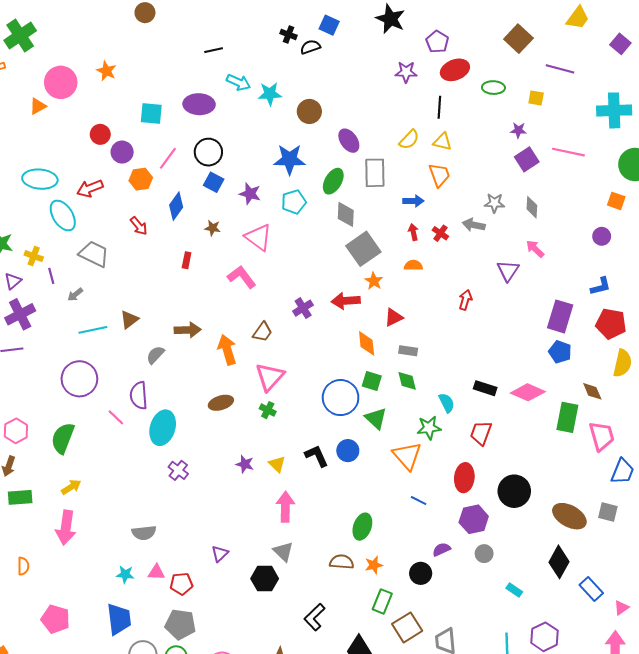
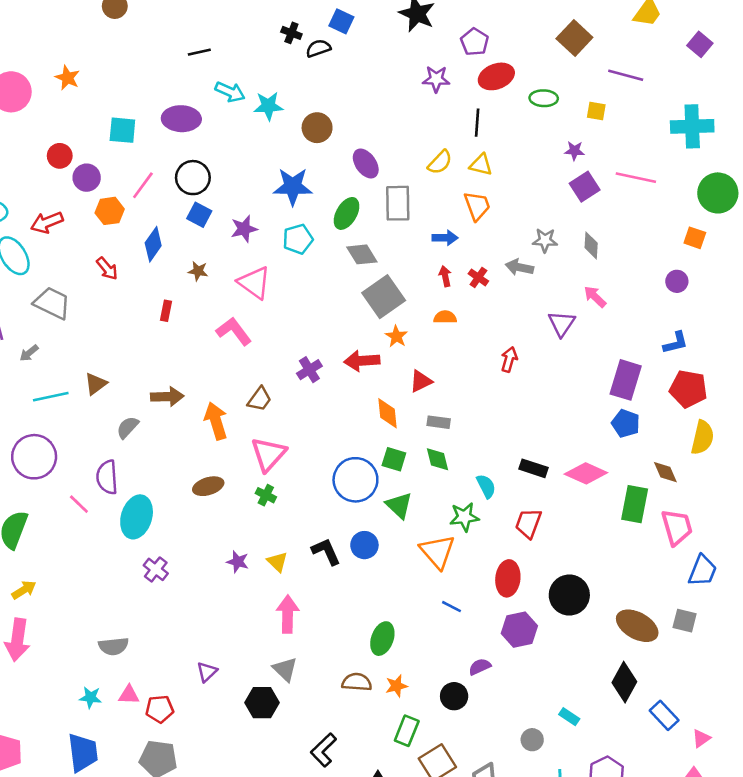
purple star: (250, 194) -> (244, 229), turned -30
gray diamond: (346, 214) -> (362, 254), turned -35
gray circle: (484, 554) -> (532, 740), moved

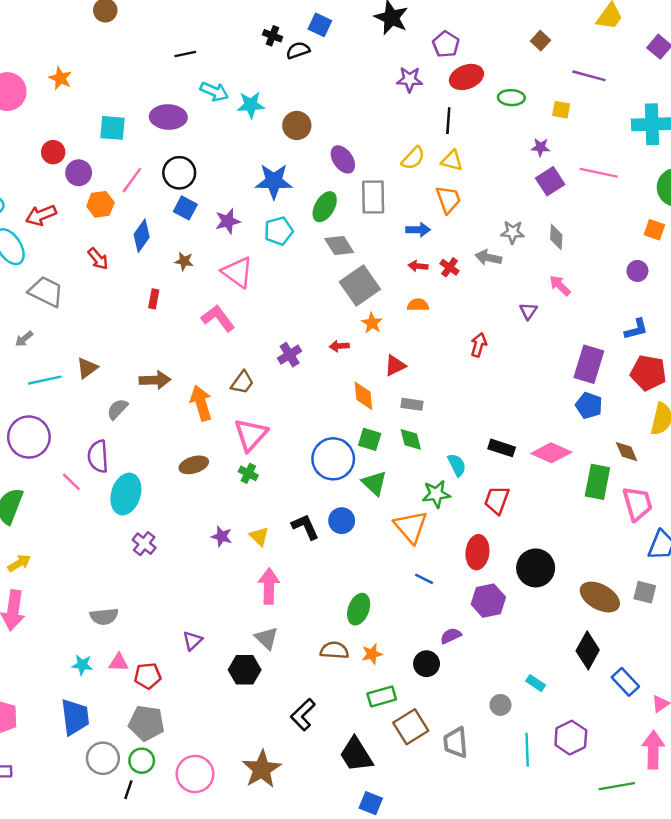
brown square: (574, 38) -> (540, 41), size x0.6
red arrow: (445, 276) -> (418, 266), turned -72
purple triangle: (562, 324) -> (528, 311), size x0.7
red arrow: (362, 361) -> (339, 346), size x0.6
green rectangle: (407, 731) -> (382, 696), turned 52

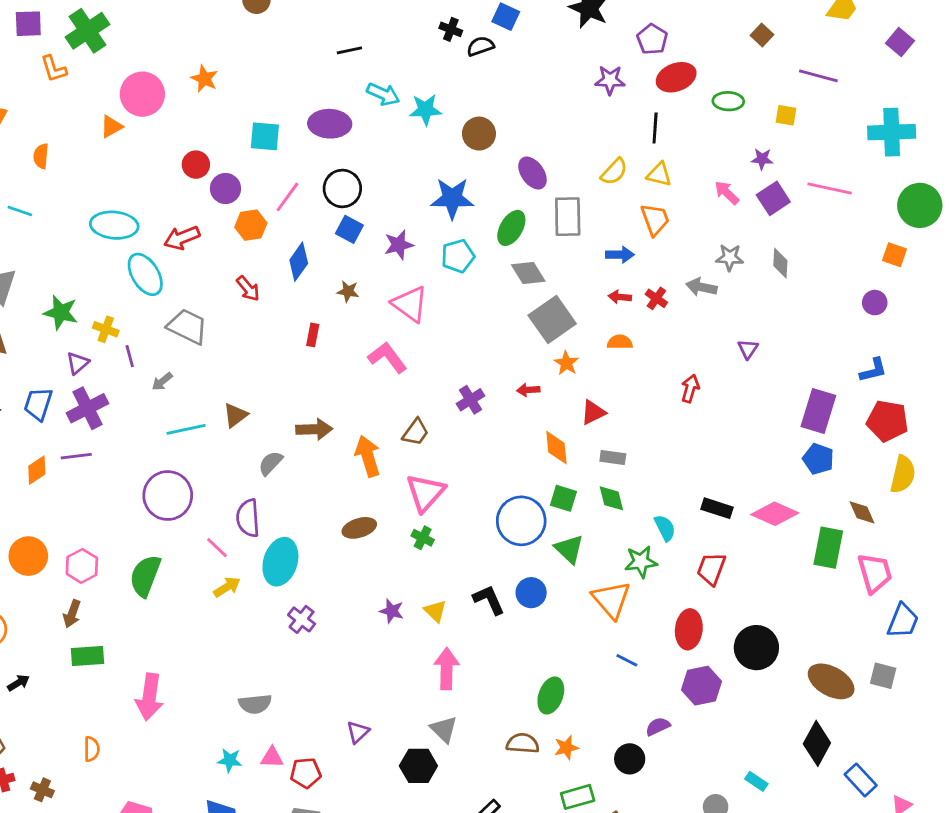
pink arrow: (560, 285) -> (727, 193), moved
yellow arrow: (19, 563) -> (227, 587), moved

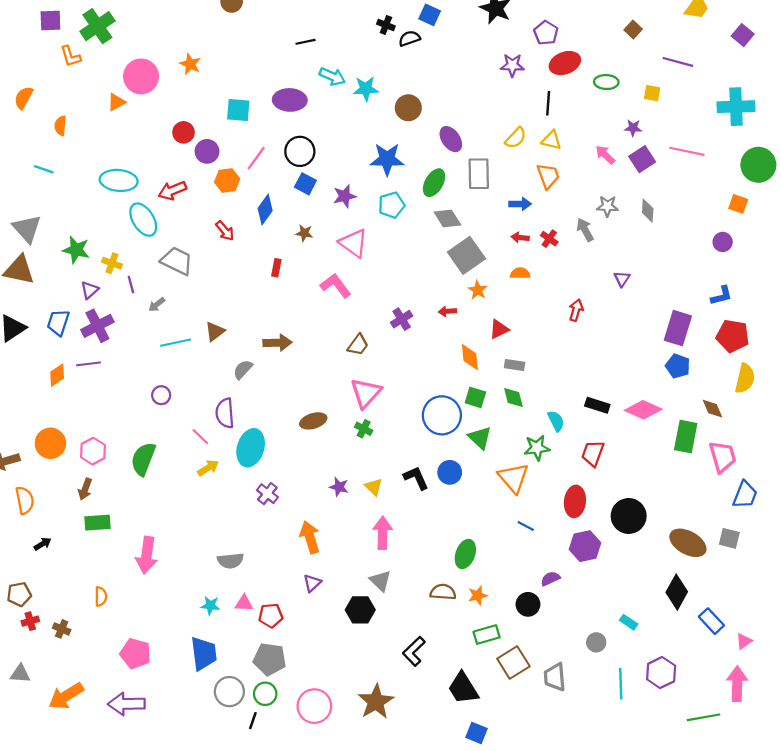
gray arrow: (701, 287) -> (585, 230), turned 50
orange arrow: (368, 456) -> (310, 537), moved
purple circle: (168, 496) -> (161, 395), size x0.5

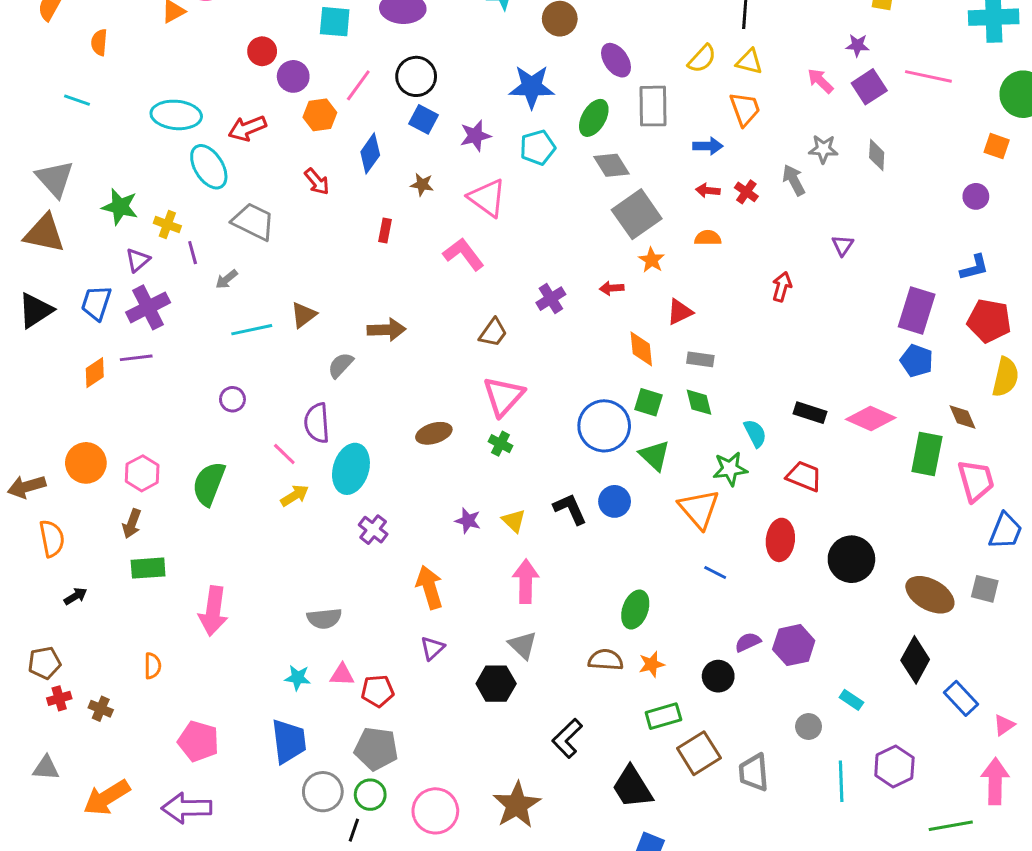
red trapezoid: (593, 453) -> (804, 476), turned 92
purple hexagon: (585, 546) -> (794, 645), moved

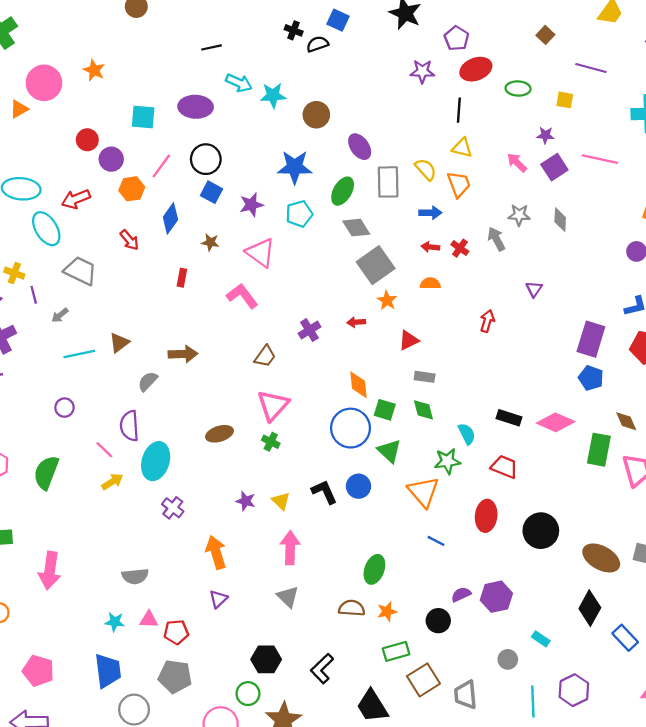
yellow semicircle: (702, 59) -> (426, 169), moved, turned -85
orange diamond: (641, 349) -> (358, 385), moved
black hexagon: (496, 684) -> (266, 659), moved
green circle: (370, 795) -> (248, 694), moved

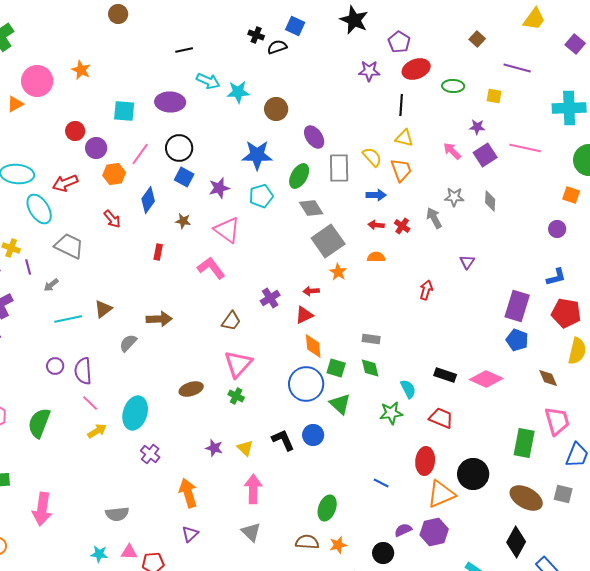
red triangle: (409, 340) -> (304, 315), moved
purple semicircle: (129, 426) -> (83, 371), moved
green rectangle: (599, 450) -> (524, 443), moved
orange triangle: (423, 492) -> (441, 494), moved, turned 48

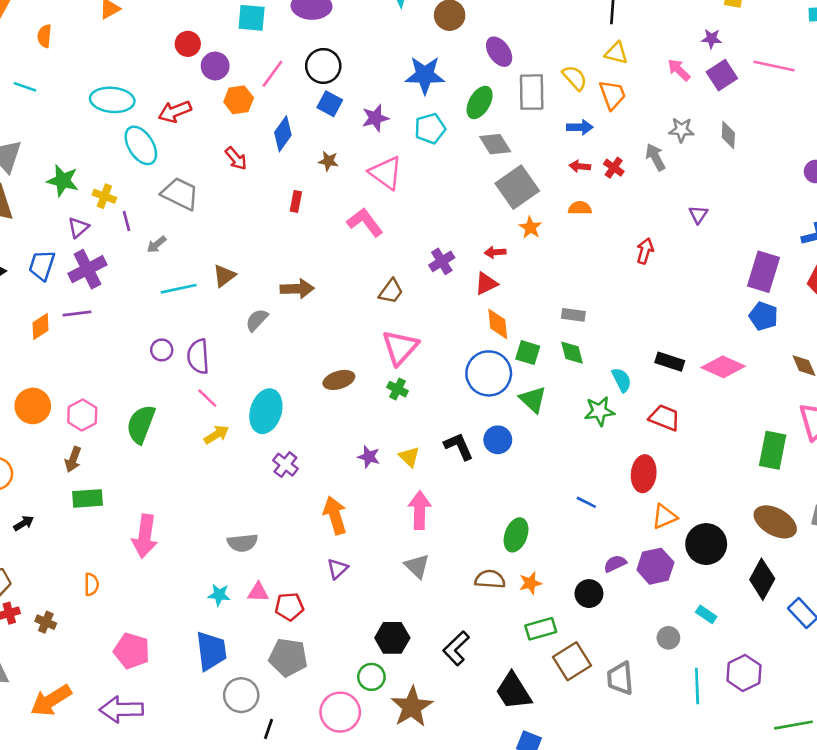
black circle: (473, 474) -> (706, 544), moved
orange triangle: (441, 494) -> (665, 517), size x0.7

